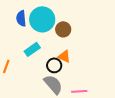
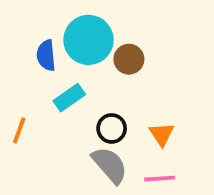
blue semicircle: (21, 18) -> (46, 55), moved
orange triangle: (64, 56) -> (162, 134), moved, turned 32

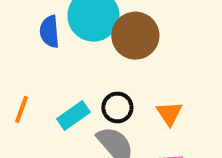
brown circle: (129, 59) -> (135, 36), size x1.5
cyan rectangle: (69, 98) -> (73, 115), moved

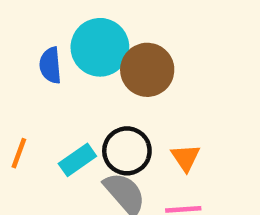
black circle: (117, 107) -> (127, 151), size x1.4

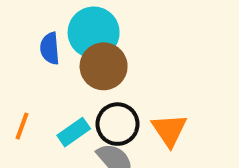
brown circle: (147, 70) -> (104, 66), moved
orange triangle: (186, 158) -> (169, 130), size x1.4

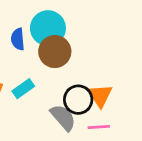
black circle: (118, 124) -> (78, 100), moved
cyan rectangle: (74, 132) -> (23, 89), moved

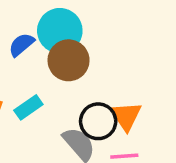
blue semicircle: (18, 39) -> (21, 45), turned 55

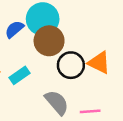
orange triangle: (126, 116) -> (99, 63), moved, turned -30
black circle: (98, 121) -> (71, 65), moved

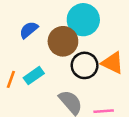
cyan circle: (43, 19) -> (83, 20), moved

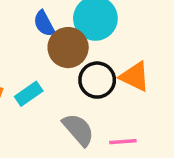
blue semicircle: (29, 30) -> (44, 24), moved, turned -78

